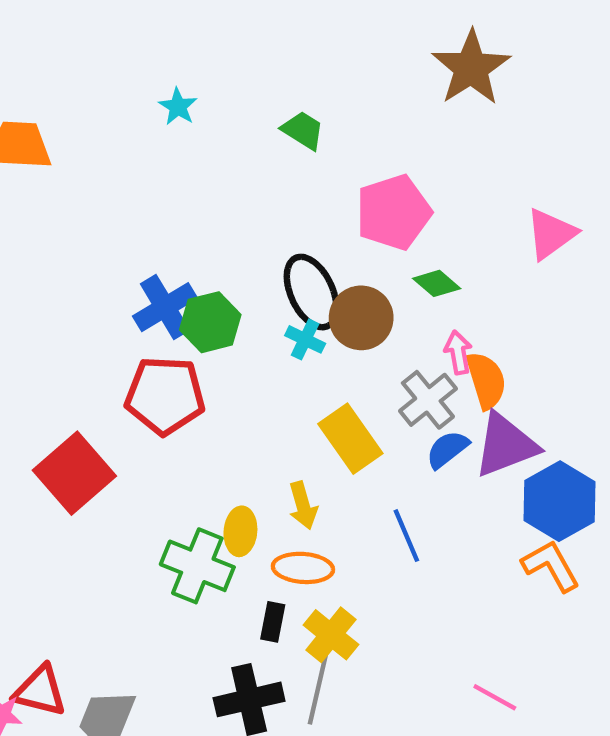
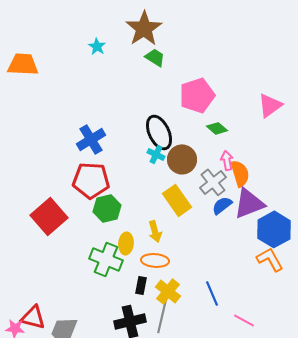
brown star: (471, 68) -> (144, 28), moved
brown circle: (361, 318) -> (182, 159), moved
green hexagon: (210, 322) -> (107, 208), moved
blue line: (406, 536) -> (212, 293), moved

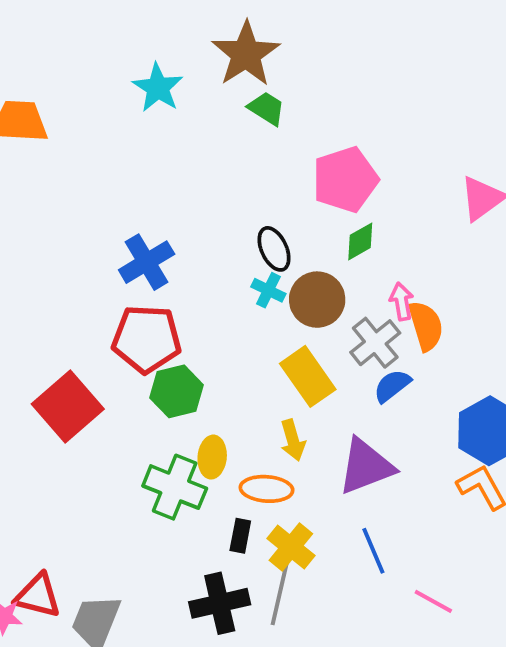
cyan star: (97, 46) -> (158, 88), size x1.5
green diamond: (217, 128) -> (360, 241), moved, turned -70
black ellipse: (159, 132) -> (274, 249), size x0.7
purple triangle: (249, 203) -> (366, 466), moved
yellow arrow: (155, 231) -> (293, 440), moved

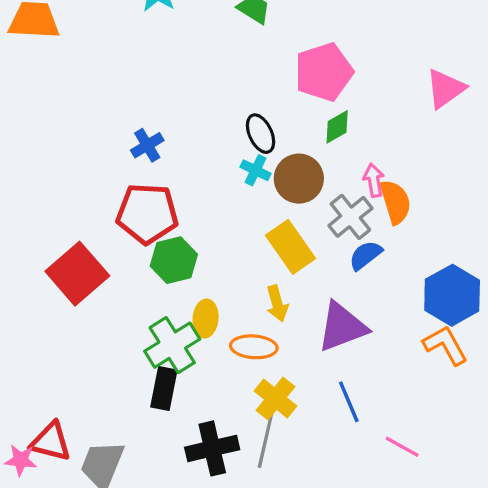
blue cross: (147, 262) -> (147, 145), size x0.7
green cross: (175, 487) -> (172, 345), turned 36
black rectangle: (240, 536) -> (164, 388), moved, size x1.4

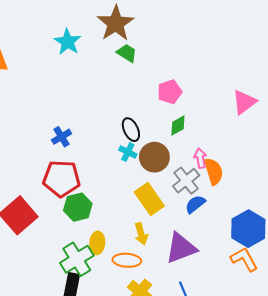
pink pentagon: (324, 72) -> (170, 92), size x0.7

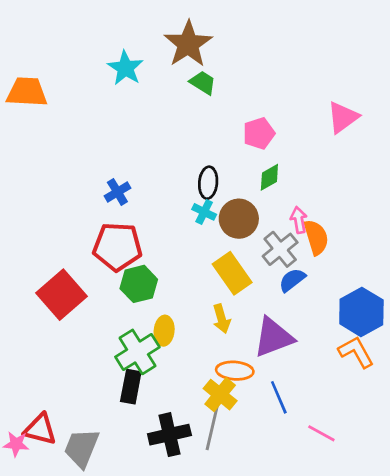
pink triangle: (244, 102) -> (343, 117), moved
black ellipse: (131, 130) -> (208, 183), turned 30
orange ellipse: (127, 260) -> (235, 371), moved

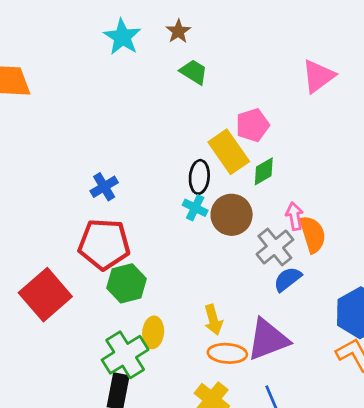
brown star: (188, 44) -> (178, 31), size x0.5
cyan star: (125, 68) -> (122, 37), moved
pink triangle: (343, 117) -> (318, 76), moved
yellow rectangle: (232, 273) -> (229, 152), moved
orange ellipse: (235, 371) -> (227, 353), moved

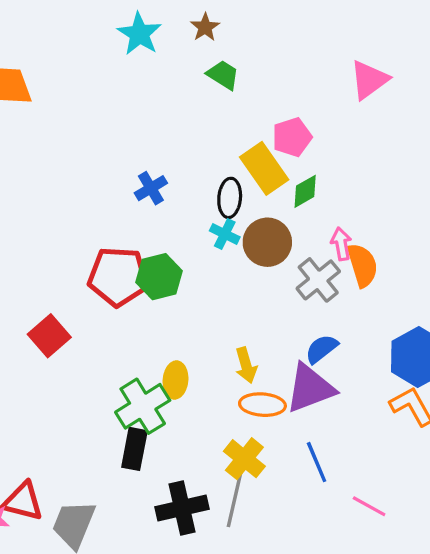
blue cross: (104, 187) -> (151, 188), moved
blue semicircle: (288, 279) -> (322, 349), moved
green hexagon: (127, 283) -> (159, 277), moved
red square: (45, 295) -> (49, 336), size x0.7

